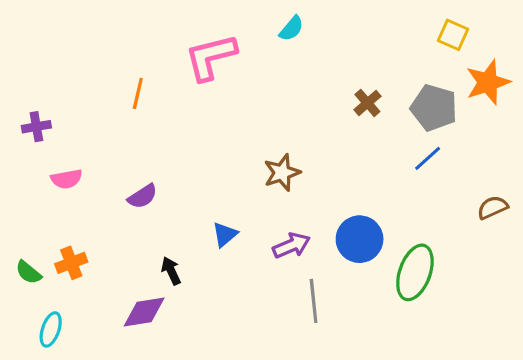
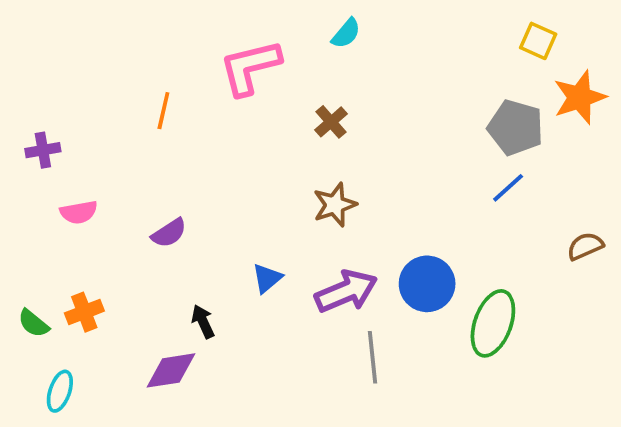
brown cross: (367, 103) -> (331, 122), moved
purple arrow: (291, 245) -> (346, 291), size x1.4

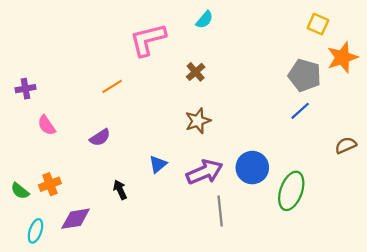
orange line: (163, 111) -> (112, 86), moved, turned 45
pink semicircle: (79, 212) -> (47, 125), turned 65
purple diamond: (171, 370) -> (76, 219), moved

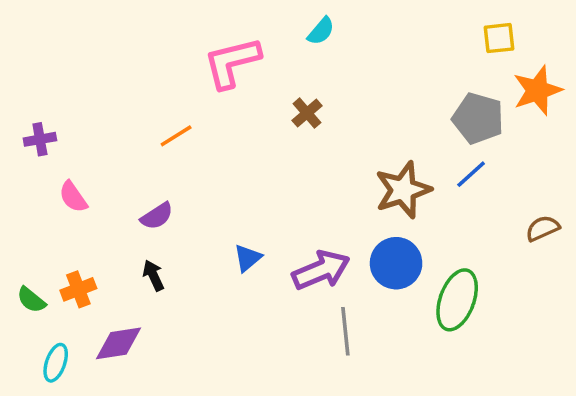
yellow square: (318, 24) -> (499, 38), turned -30
brown star: (198, 121) -> (403, 190), moved, size x1.4
black arrow: (120, 190) -> (153, 275), moved

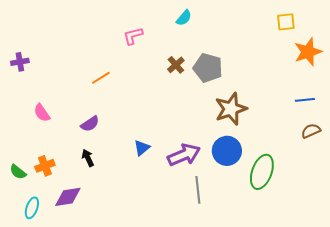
pink L-shape: (232, 62) -> (133, 36), size x0.6
gray pentagon: (478, 118) -> (208, 68), moved
purple cross: (40, 139) -> (20, 62), moved
blue line: (471, 174) -> (305, 100), moved, turned 36

